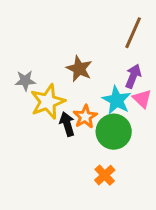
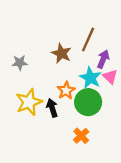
brown line: (133, 33) -> (88, 39), moved
yellow star: (48, 102) -> (29, 102), moved
black arrow: (67, 124) -> (52, 108), moved

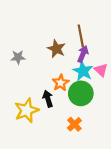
brown line: (88, 39) -> (81, 36), turned -35
purple arrow: (103, 59) -> (83, 54), moved
yellow star: (29, 102) -> (27, 110), moved

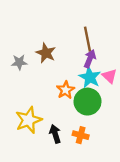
brown star: (56, 49) -> (46, 53), moved
black arrow: (48, 99) -> (55, 134), moved
orange cross: (74, 124) -> (81, 135), turned -32

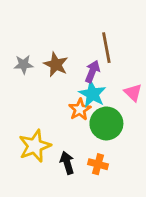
purple arrow: (90, 59) -> (92, 71), moved
gray star: (19, 62) -> (24, 64), moved
cyan star: (90, 77) -> (92, 94), moved

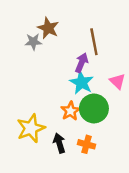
gray star: (24, 64) -> (33, 42), moved
brown star: (56, 64) -> (48, 28), moved
orange star: (80, 109) -> (70, 111), moved

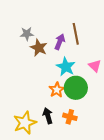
brown star: (48, 28) -> (39, 48), moved
purple arrow: (82, 63) -> (60, 42), moved
yellow star: (31, 128) -> (25, 123), moved

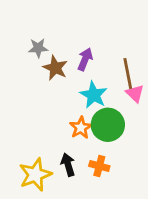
brown line: (76, 34) -> (128, 74), moved

